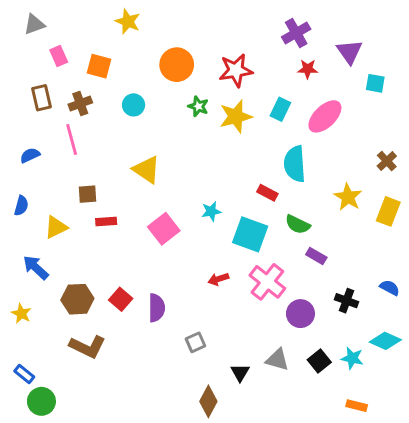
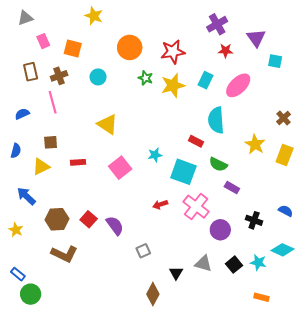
brown square: (88, 194) -> (51, 142), moved
purple semicircle: (157, 308) -> (115, 226), turned -36

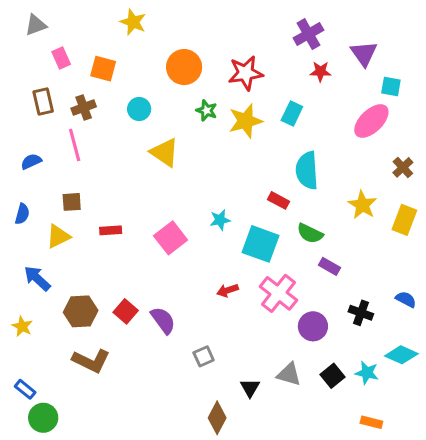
pink ellipse: (238, 85) -> (371, 121), moved
yellow triangle: (108, 124) -> (165, 152), moved

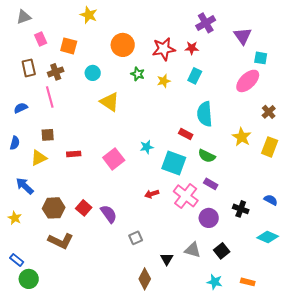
red star: (320, 72) -> (192, 48), moved
yellow star: (246, 121) -> (164, 81), size x0.6
purple rectangle: (329, 266) -> (211, 184), moved
cyan star: (367, 373) -> (215, 282), moved

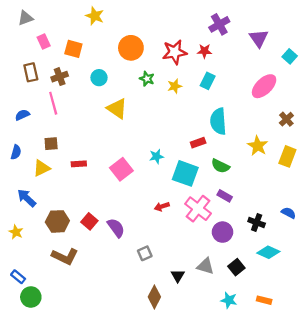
cyan square: (261, 58) -> (290, 56), moved, turned 32
red rectangle: (186, 134) -> (198, 143), turned -48
cyan diamond: (268, 237) -> (268, 252), moved

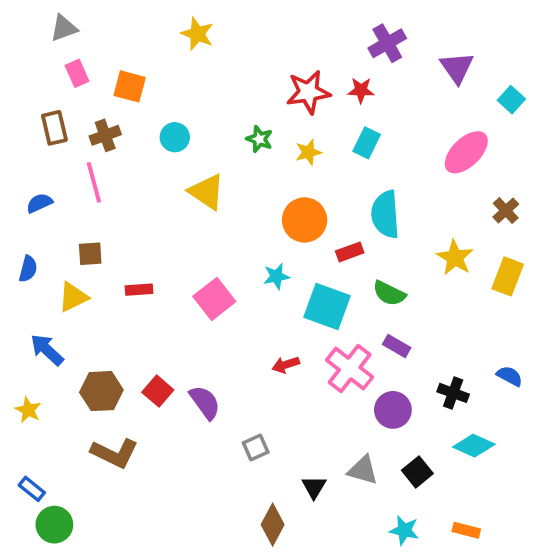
yellow star: (95, 16) -> (197, 34), moved
gray triangle: (26, 18) -> (64, 28), moved
orange circle: (131, 48) -> (305, 220), moved

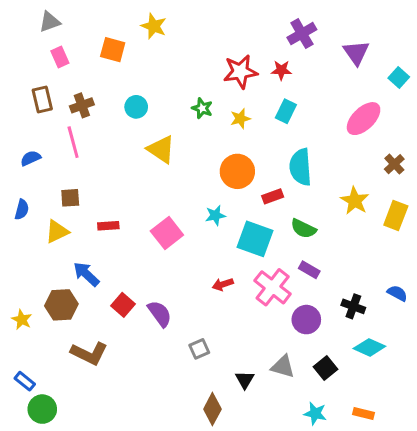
orange square: (130, 86) -> (113, 50), moved
blue arrow: (47, 350) -> (86, 274), moved
brown hexagon: (101, 391) -> (61, 305), moved

